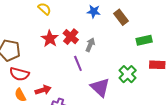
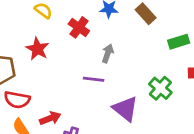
red cross: (71, 37) -> (79, 27), moved
red star: (50, 39) -> (37, 49), moved
purple line: (78, 63) -> (94, 79), turned -56

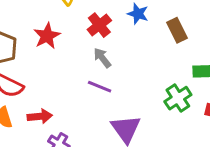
gray arrow: (108, 53) -> (102, 58), moved, turned -72
green cross: (160, 88) -> (178, 98), moved

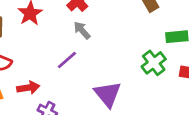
purple line: (100, 87) -> (67, 60), moved, turned -60

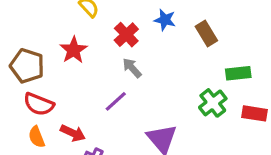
red arrow: (28, 88) -> (73, 133), turned 35

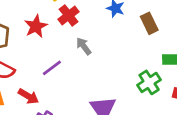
red cross: (126, 35) -> (69, 15), moved
purple line: (116, 101) -> (52, 68), moved

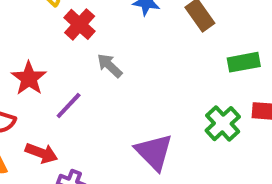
red star: (36, 26) -> (29, 78), moved
green cross: (149, 82) -> (223, 124), moved

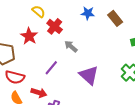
red star: (29, 78) -> (29, 36), moved
purple triangle: (154, 152) -> (89, 75), moved

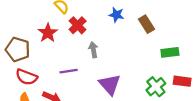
gray arrow: (71, 46) -> (93, 50), turned 32
purple line: (51, 68) -> (69, 71), turned 35

